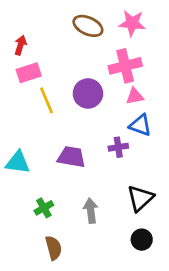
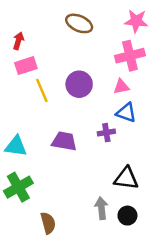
pink star: (132, 23) -> (136, 21), moved
pink cross: (125, 66) -> (130, 56), moved
black triangle: (140, 198) -> (126, 178), turned 50
green cross: (44, 208) -> (18, 187), moved, size x1.6
gray arrow: (91, 211) -> (101, 208), moved

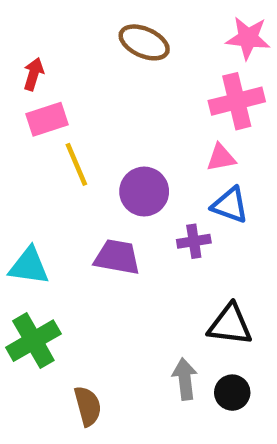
purple circle: (79, 84) -> (144, 192), moved

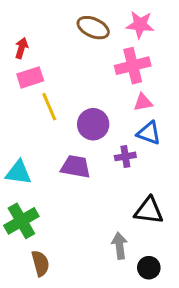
pink star: (248, 38) -> (140, 25), moved
pink cross: (237, 101) -> (133, 66), moved
black circle: (232, 393) -> (149, 268), moved
brown semicircle: (88, 406) -> (40, 263), moved

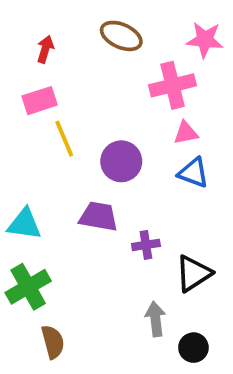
pink star: (140, 25) -> (205, 40), moved
red arrow: (21, 48) -> (45, 49), moved
purple cross: (125, 156) -> (146, 245), moved
black triangle: (149, 211) -> (193, 273), turned -40

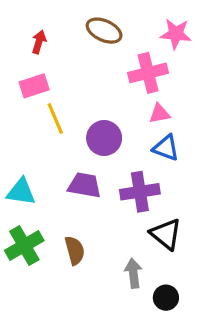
purple cross: (146, 245) -> (140, 192), moved, size x1.6
black triangle: (193, 273) -> (166, 234), turned -48
brown semicircle: (53, 342) -> (75, 250), moved

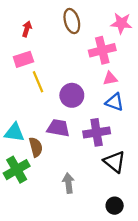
brown ellipse: (104, 31) -> (72, 21), turned 50
brown semicircle: (75, 250) -> (36, 147), moved
gray arrow: (133, 273) -> (68, 183), moved

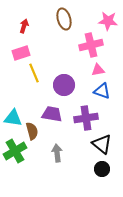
gray arrow: (68, 183) -> (57, 153), moved
black circle: (115, 206) -> (102, 169), moved

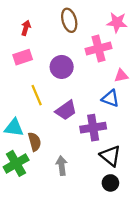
pink triangle: (98, 70) -> (121, 76), moved
yellow line: (34, 73) -> (37, 95), moved
purple circle: (64, 85) -> (62, 67), moved
purple trapezoid: (52, 114) -> (66, 110), moved, turned 135

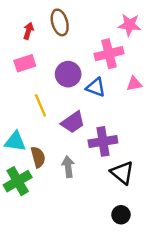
brown ellipse: (69, 20) -> (60, 22), moved
blue triangle: (110, 98) -> (96, 87), moved
gray arrow: (62, 166) -> (68, 167), moved
black circle: (110, 183) -> (121, 215), moved

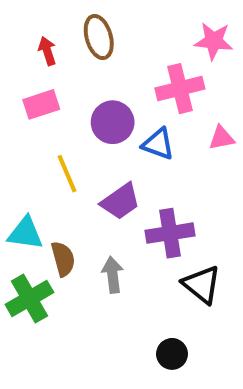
red arrow: (28, 31) -> (47, 51), turned -35
black circle: (121, 215) -> (172, 354), moved

